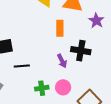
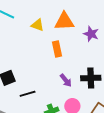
black cross: (81, 51) -> (91, 78), moved

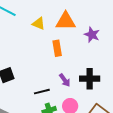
black line: (28, 94) -> (42, 92), moved

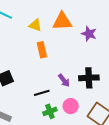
orange rectangle: (57, 48) -> (42, 50), moved

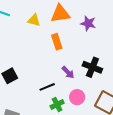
orange rectangle: (42, 50) -> (57, 42), moved
black cross: (89, 78) -> (92, 67), turned 30

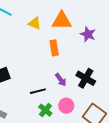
green cross: (57, 105) -> (45, 110), turned -32

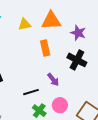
yellow triangle: (35, 23) -> (24, 24), turned -32
black cross: (86, 78) -> (77, 60), moved

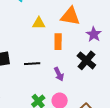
yellow triangle: (24, 24) -> (39, 23), moved
black line: (31, 92) -> (32, 64), moved

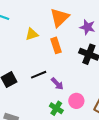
orange triangle: (70, 16) -> (60, 18), turned -35
purple arrow: (59, 74) -> (57, 84), moved

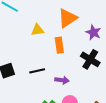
purple arrow: (57, 84) -> (62, 80), moved, turned -48

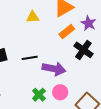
orange rectangle: (59, 45) -> (67, 32), moved, turned 56
purple arrow: (62, 80) -> (54, 69), size x1.6

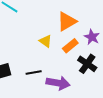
yellow triangle: (33, 17) -> (46, 41), moved, turned 40

